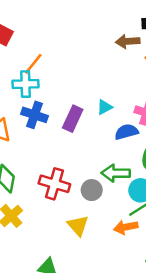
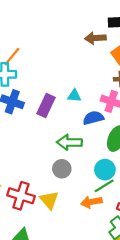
cyan triangle: (105, 107) -> (74, 96), turned 32
green arrow: (116, 173) -> (69, 142), moved
red cross: (54, 184) -> (21, 196), moved

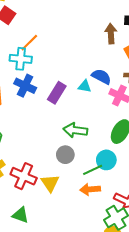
brown arrow: (95, 38) -> (111, 34), turned 84
blue semicircle: (93, 118) -> (101, 77), moved, turned 36
green line: (104, 186) -> (93, 170), moved

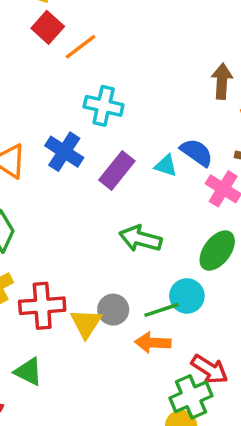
orange line: (29, 43) -> (80, 47), moved
cyan cross: (21, 59) -> (104, 106), moved
gray circle: (65, 155) -> (113, 310), moved
red cross: (24, 176) -> (42, 306), turned -35

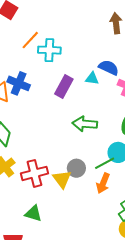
orange line: (80, 47) -> (30, 40), moved
blue cross: (64, 152) -> (19, 83), moved
orange arrow: (153, 343) -> (103, 183), turned -60

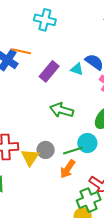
orange line: (30, 40) -> (21, 51), moved, turned 48
cyan cross: (49, 50) -> (45, 20), moved

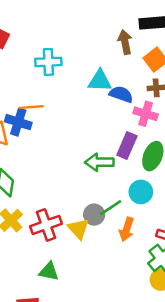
cyan triangle: (77, 69) -> (100, 81), moved, size x1.5
purple rectangle: (49, 71) -> (127, 145), moved
green line: (73, 151) -> (111, 208), moved

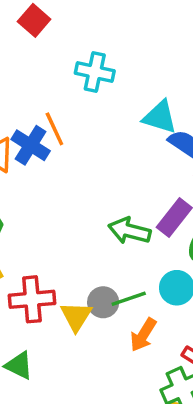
orange line: (31, 107) -> (54, 129), turned 55

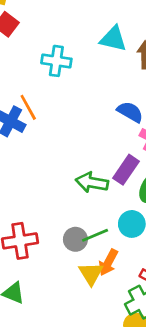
cyan triangle: (160, 117) -> (113, 39), moved
yellow triangle: (76, 316) -> (91, 274), moved

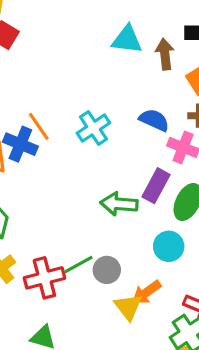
cyan cross: (56, 61) -> (93, 128), moved, turned -36
green line: (95, 235) -> (78, 264), moved
orange arrow: (108, 262) -> (146, 292), turned 32

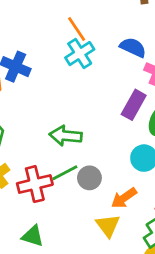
orange line: (39, 126) -> (77, 29), moved
green arrow: (119, 204) -> (66, 136), moved
yellow triangle: (128, 307) -> (108, 226), moved

